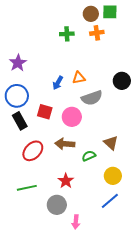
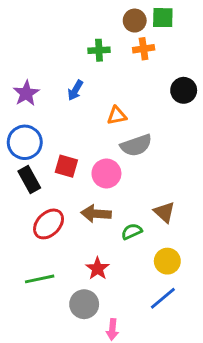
black circle: (122, 81) -> (184, 90), moved
blue arrow: (58, 83) -> (75, 90), moved

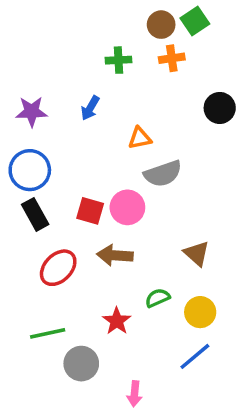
green square: (163, 18) -> (195, 21), turned -35
purple star: (26, 93) -> (32, 112), turned 30
red square: (66, 166) -> (90, 211), moved
green semicircle: (132, 231) -> (158, 298), moved
gray circle: (84, 304) -> (81, 364), moved

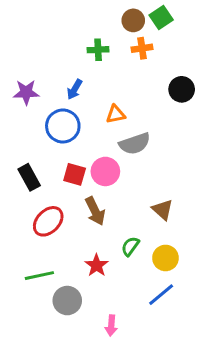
blue circle: (30, 170) -> (63, 126), moved
brown arrow: (115, 255) -> (95, 211), turned -120
green semicircle: (158, 298) -> (130, 246), turned -30

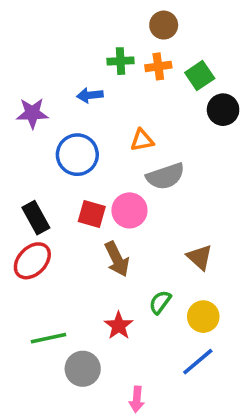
green square: (161, 17) -> (200, 75), moved
orange cross: (142, 48) -> (158, 66), moved
blue arrow: (75, 89) -> (90, 95), moved, turned 54
red ellipse: (48, 221) -> (32, 261), moved

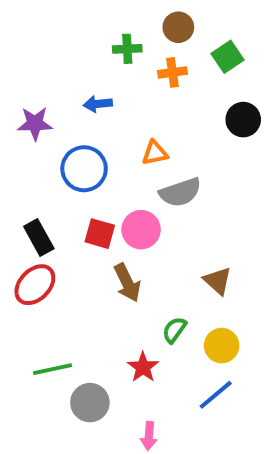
green cross: (120, 61) -> (127, 49), moved
green square: (200, 75) -> (227, 57), moved
red star: (119, 326) -> (143, 367), moved

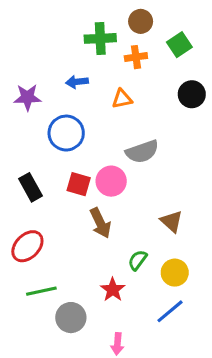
green cross: (127, 49) -> (100, 38), size x1.4
orange triangle: (155, 153) -> (122, 99), moved
red ellipse: (35, 285) -> (27, 246), moved

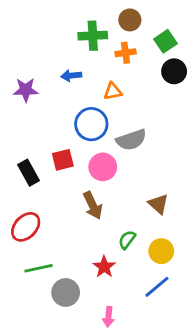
black circle: (192, 94) -> (174, 71), moved
blue circle: (66, 133) -> (91, 124), moved
red square: (79, 184) -> (63, 160), moved, turned -30

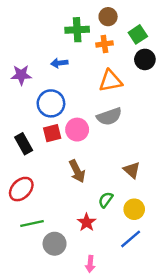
orange triangle: (113, 91) -> (110, 81), moved, size x1.5
blue circle: (91, 124) -> (51, 103), moved
pink circle: (103, 167) -> (77, 130), moved

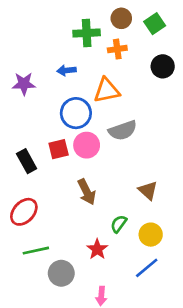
green square: (138, 34) -> (155, 24), moved
orange triangle: (110, 81) -> (107, 90), moved
blue circle: (51, 103) -> (76, 113), moved

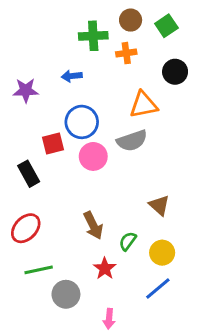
orange triangle: (107, 90) -> (143, 105), moved
red square: (59, 149) -> (53, 144), moved
brown arrow: (87, 192) -> (93, 225), moved

